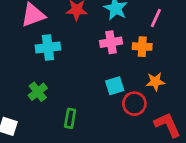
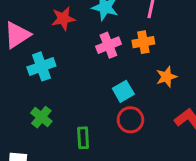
red circle: (134, 104) -> (130, 120), moved

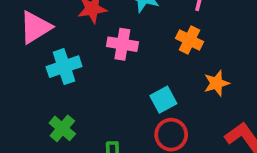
orange cross: (143, 42) -> (189, 40), turned 35
pink cross: (108, 45) -> (122, 44), moved, turned 30

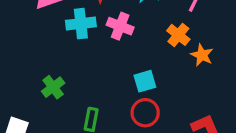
cyan cross: (64, 67) -> (81, 24), moved
orange star: (217, 83) -> (202, 55), moved, turned 30

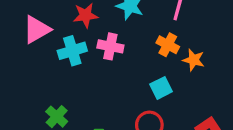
cyan square: (145, 81) -> (161, 88), moved

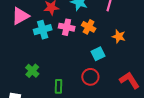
orange cross: (168, 45) -> (89, 27), moved

